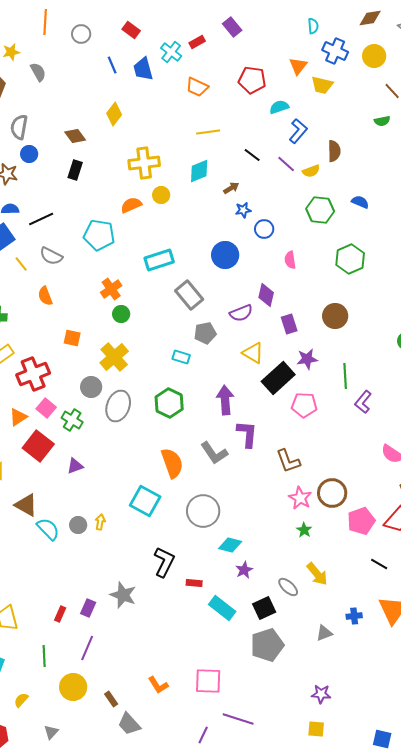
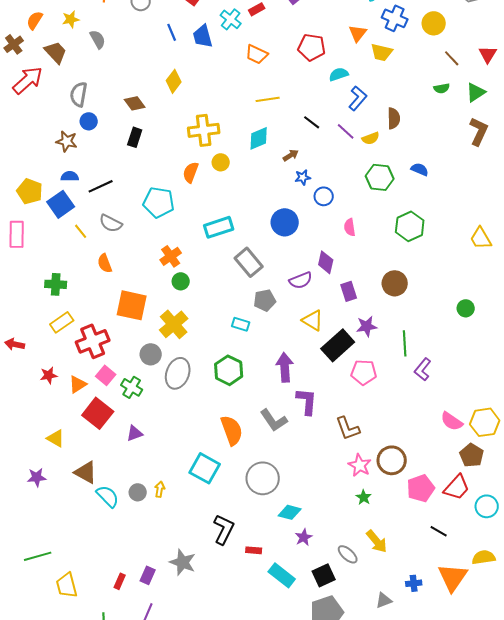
orange semicircle: (131, 205) -> (191, 172), turned -45
orange square: (72, 338) -> (132, 305), size x1.8

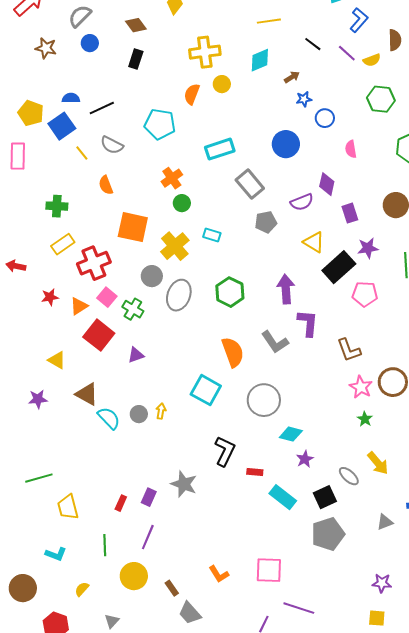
gray semicircle: (79, 94) -> (80, 16), turned 35
brown star: (67, 141) -> (46, 48), moved
cyan rectangle: (241, 324) -> (212, 235), moved

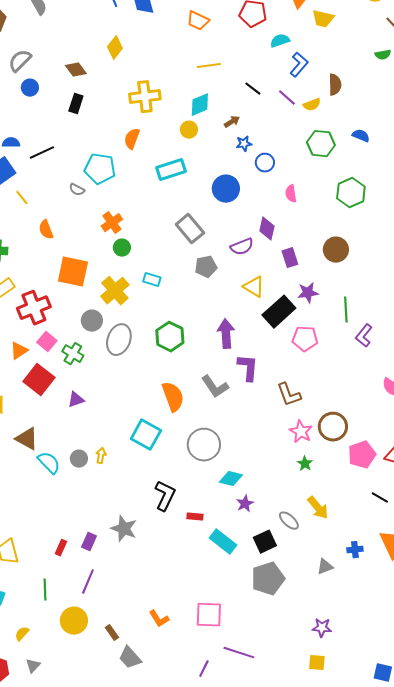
yellow circle: (222, 84) -> (189, 130), moved
gray semicircle: (112, 145) -> (77, 190), moved, size x0.7
cyan rectangle: (220, 149) -> (171, 170), moved
gray triangle: (112, 621) -> (33, 666), moved

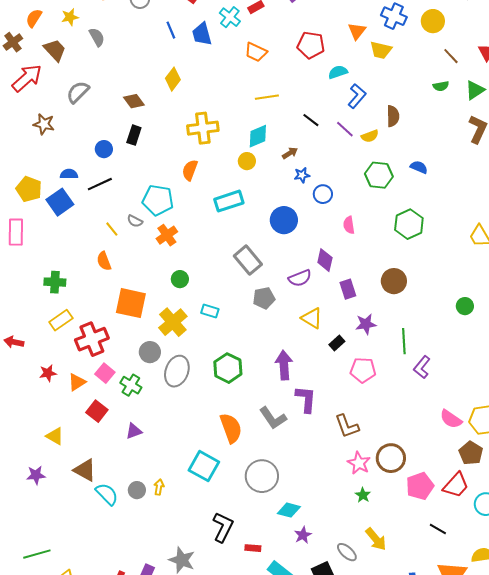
blue circle: (30, 88) -> (104, 149), moved
yellow line: (22, 198) -> (112, 229), moved
orange cross: (112, 223) -> (167, 235), moved
black rectangle: (279, 312) -> (337, 343), size x0.5
red square: (39, 380) -> (97, 411), size x0.7

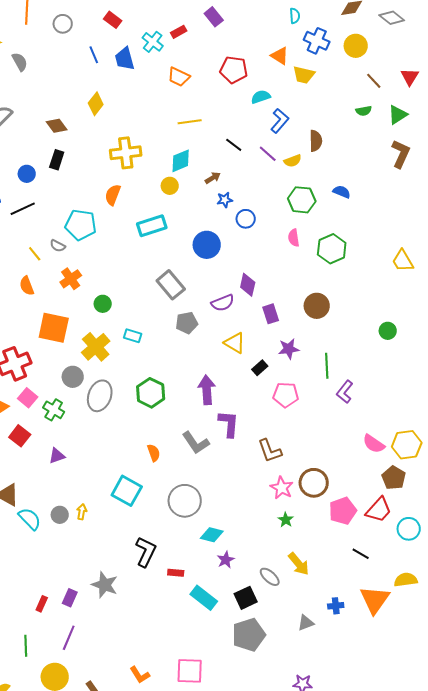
orange triangle: (357, 31) -> (280, 56), turned -36
pink semicircle: (349, 225) -> (294, 238), moved
orange cross: (167, 235) -> (71, 279), moved
orange semicircle: (231, 428) -> (154, 453), size x0.6

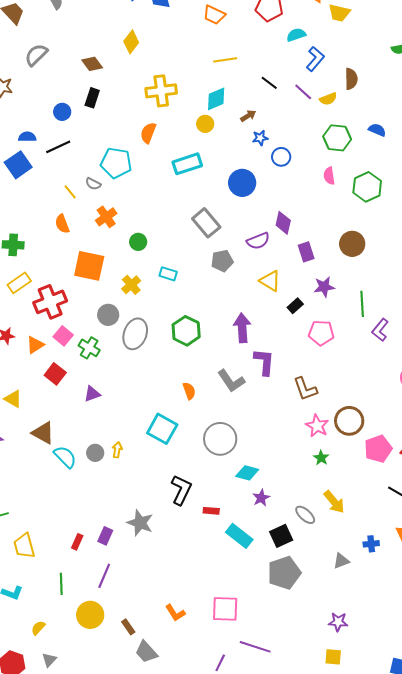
yellow cross: (96, 347) -> (131, 285), size x0.7

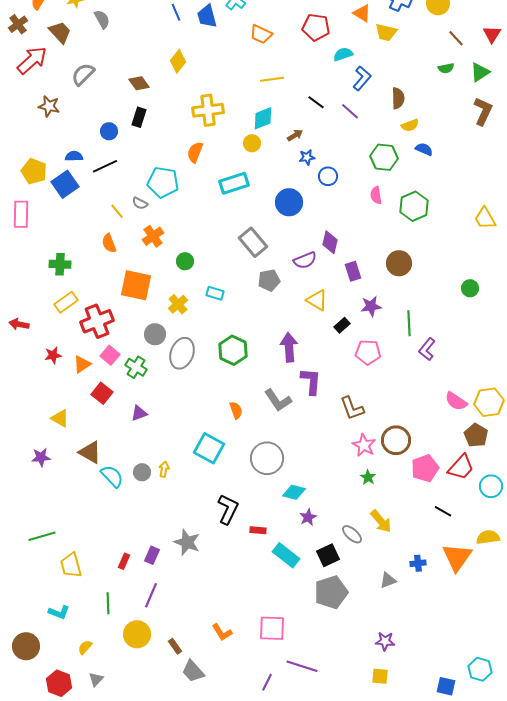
yellow semicircle: (328, 99) -> (410, 125), moved

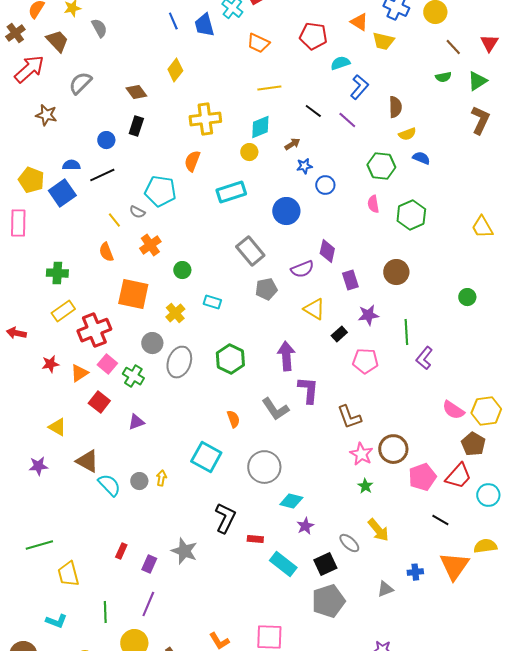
red rectangle: (124, 561) -> (121, 551), moved

